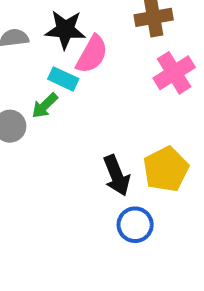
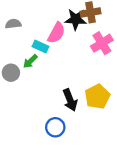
black star: (65, 30) -> (76, 19), moved
blue circle: (135, 225) -> (55, 127), moved

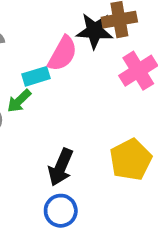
cyan rectangle: (40, 47) -> (36, 76), turned -42
black arrow: (70, 100) -> (61, 167), moved, turned 45

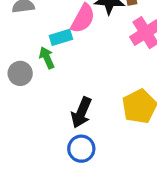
green arrow: (19, 101) -> (47, 58), turned 110

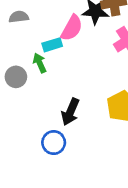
blue circle: (81, 149) -> (54, 143), moved

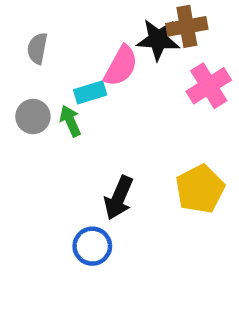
gray semicircle: (19, 17) -> (37, 48), turned -72
gray circle: (16, 77) -> (33, 116), moved

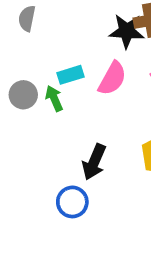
gray semicircle: (37, 48) -> (27, 18), moved
pink semicircle: (121, 66) -> (112, 78), moved

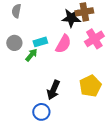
gray circle: (23, 95) -> (14, 43), moved
green arrow: (54, 98) -> (31, 55), turned 64

